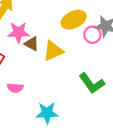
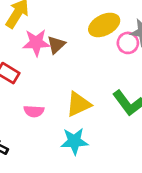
brown triangle: (32, 44) -> (56, 45), moved, turned 49
yellow triangle: (53, 51) -> (78, 104), moved

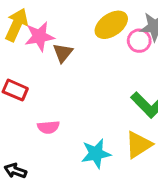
pink star: (36, 43) -> (39, 36), moved
yellow triangle: (78, 104) -> (139, 145), moved

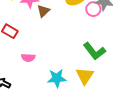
yellow triangle: (139, 145) -> (85, 76), turned -30

